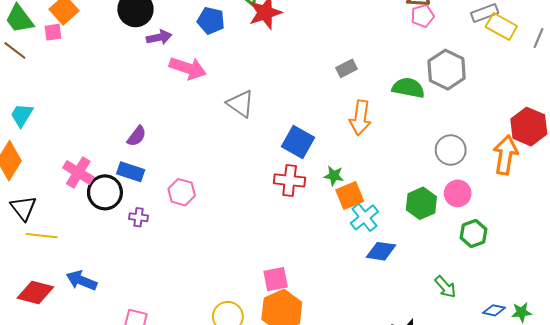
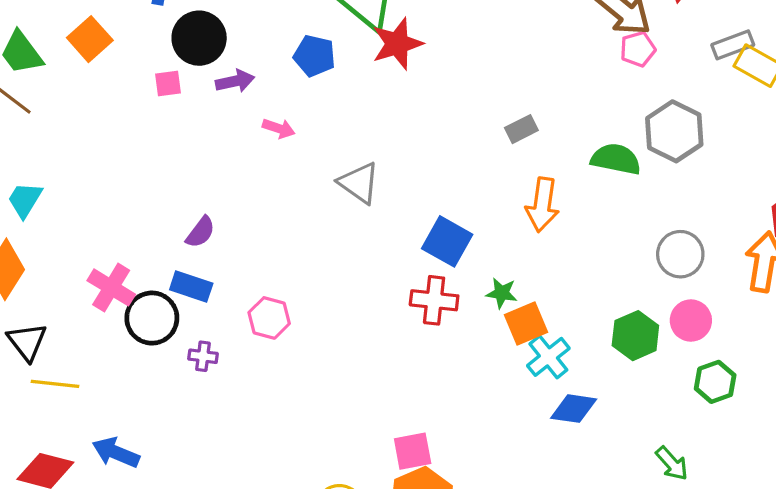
pink square: (53, 32) -> (168, 84), moved
pink arrow: (188, 68) -> (279, 128), size x0.6

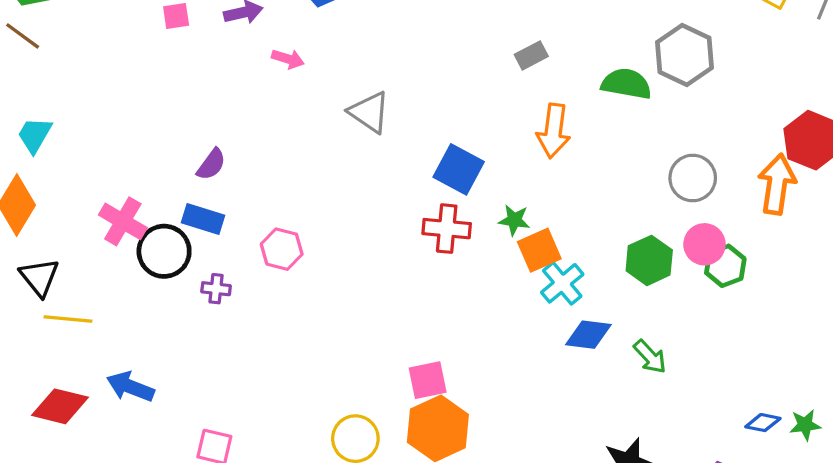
green hexagon: (715, 382) -> (725, 266), moved
green arrow: (672, 463) -> (650, 357), moved

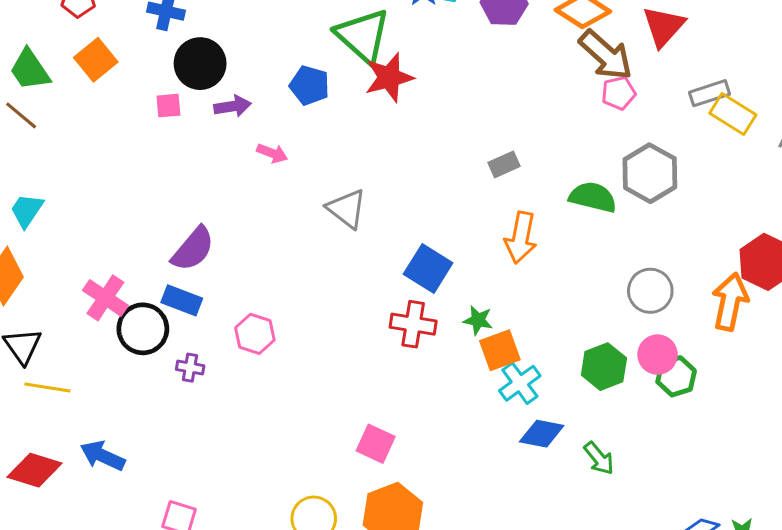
purple semicircle: (211, 164) -> (193, 249), size x1.5
pink square: (428, 380) -> (376, 444), moved, turned 33

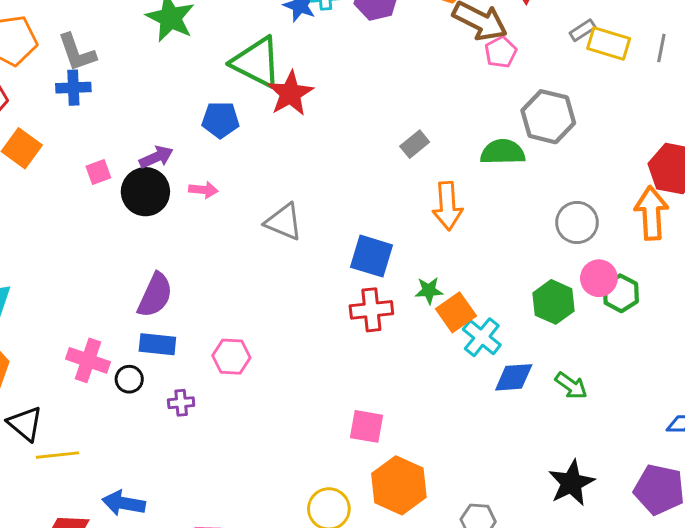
black circle: (200, 64) -> (145, 192), moved
gray rectangle: (709, 93) -> (583, 30), size x0.7
black circle: (143, 329) -> (129, 379), size x0.6

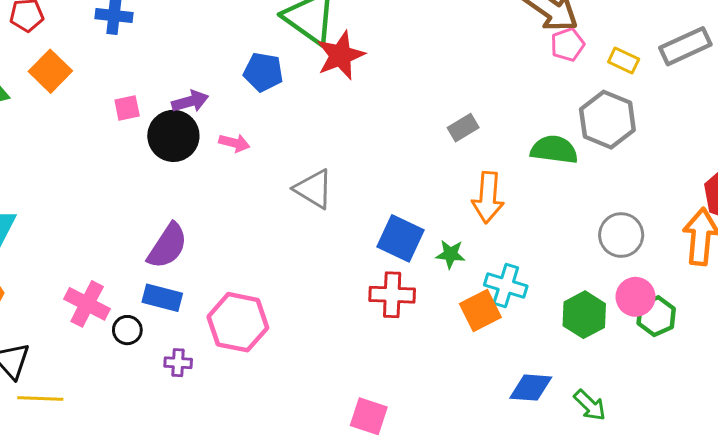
gray rectangle: (583, 30) -> (685, 46), moved, size x1.8
yellow rectangle: (609, 43) -> (624, 61), moved, size x0.7
green star: (429, 291) -> (450, 254), moved
cyan cross: (482, 337) -> (506, 286), moved, turned -30
pink hexagon: (231, 357) -> (238, 322), size x1.5

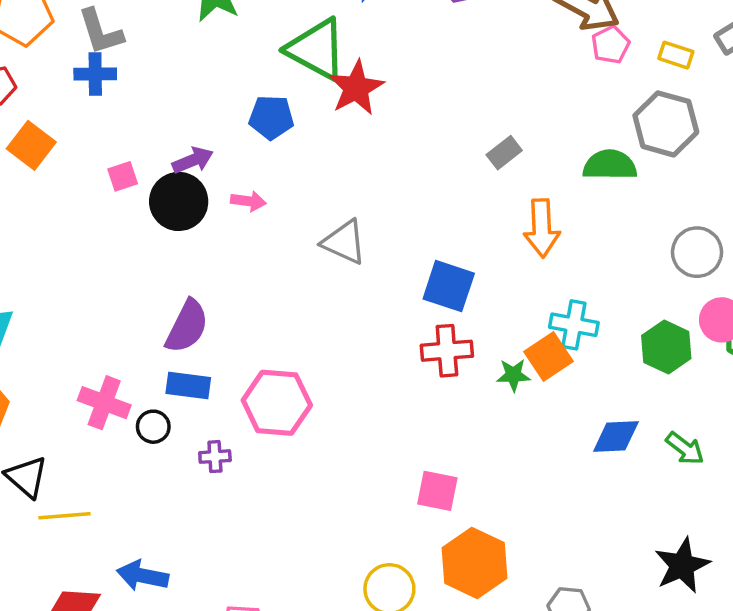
green star: (450, 254) -> (513, 375), moved

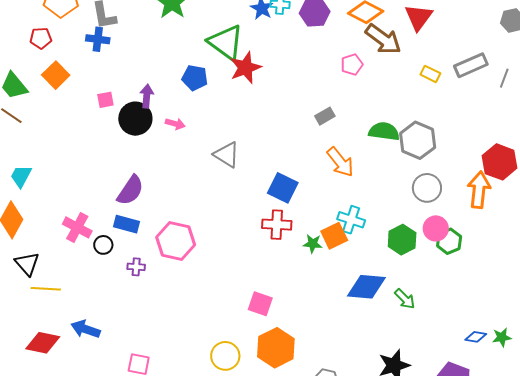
pink pentagon: (611, 45) -> (352, 65), moved
gray hexagon: (666, 124) -> (418, 140), moved
purple arrow: (193, 160) -> (147, 96), turned -70
orange arrow: (542, 228) -> (340, 162), turned -44
blue diamond: (616, 436) -> (366, 287), size x1.4

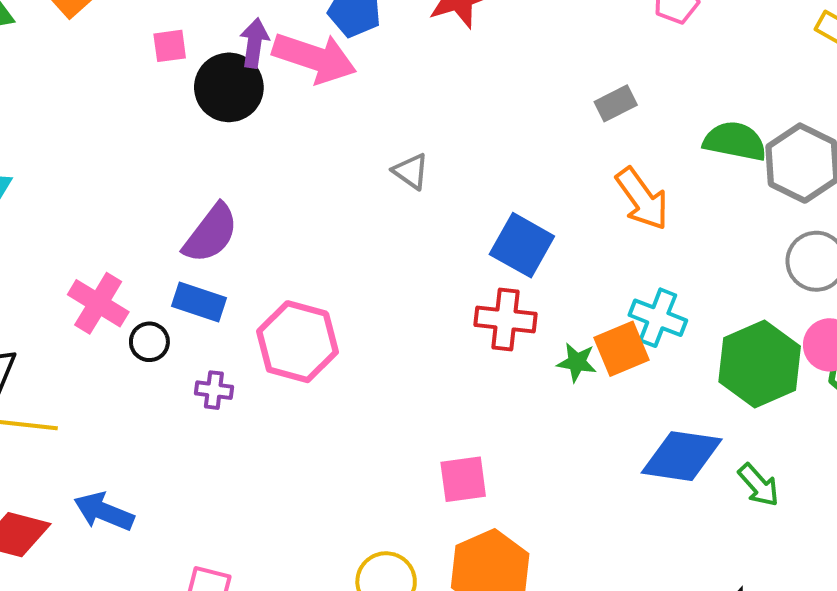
pink arrow: (175, 124) -> (314, 58), moved, size x2.0
gray triangle: (227, 155) -> (411, 171), size x0.7
green hexagon: (402, 240) -> (760, 364), size x1.4
pink square: (260, 304) -> (463, 479), turned -30

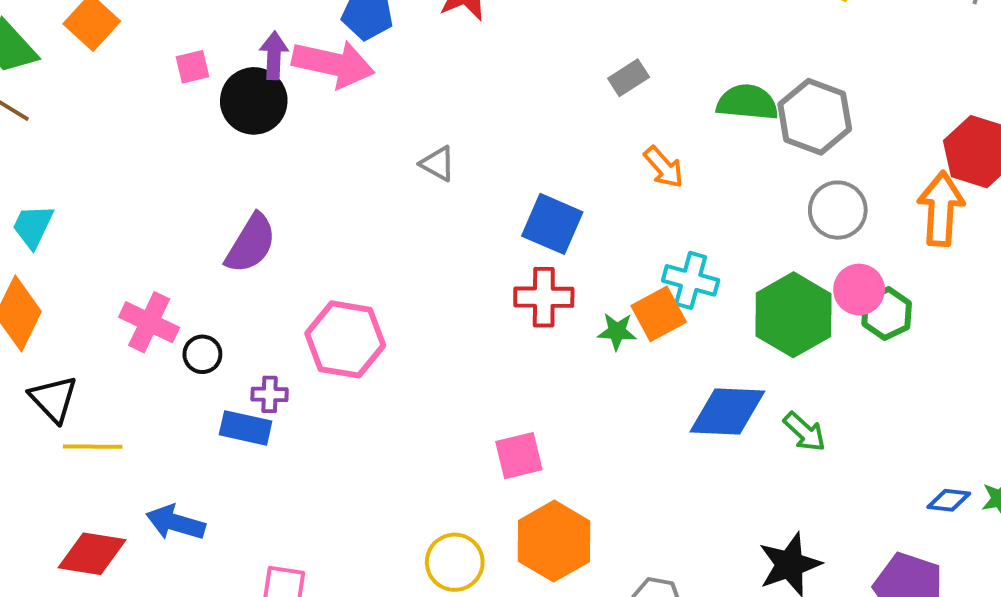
orange arrow: (642, 199) -> (664, 167), size x0.7
blue rectangle: (199, 302) -> (246, 428), moved

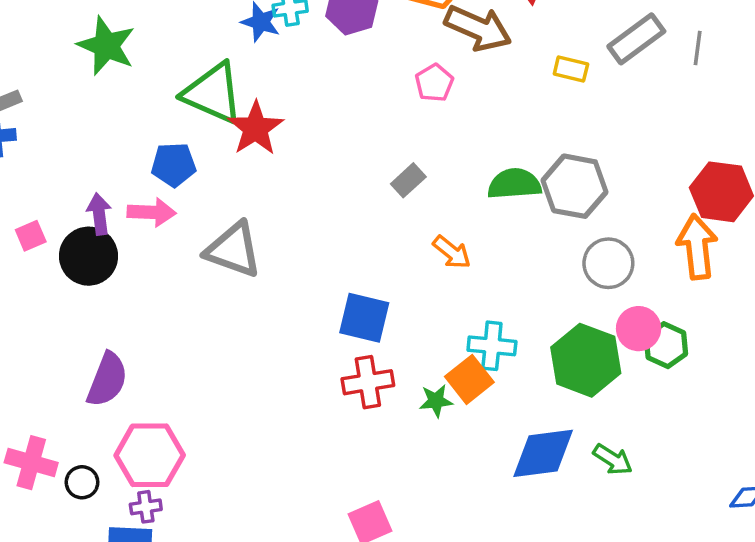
pink arrow: (333, 64) -> (152, 212), size x0.7
gray triangle: (438, 164) -> (233, 250), moved, size x1.8
pink hexagon: (345, 339) -> (150, 455), moved

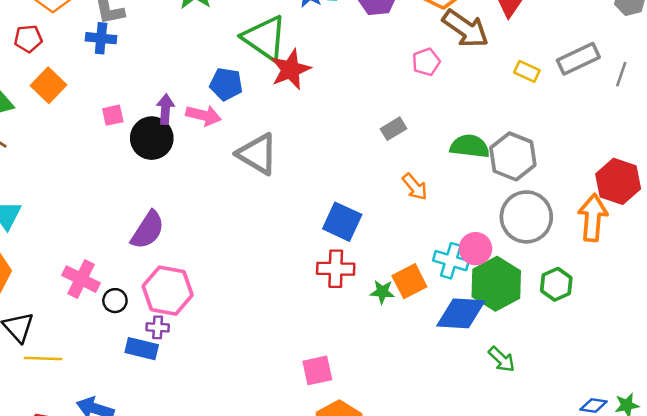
gray circle: (608, 263) -> (526, 217), size x1.4
pink circle: (639, 329) -> (476, 249), moved
cyan cross: (492, 346) -> (451, 261), moved
blue diamond: (543, 453) -> (461, 313), moved

